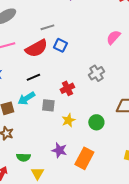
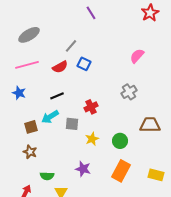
gray line: (47, 27) -> (71, 46), turned -32
red semicircle: (36, 48) -> (60, 67), size x0.7
gray cross: (96, 73) -> (129, 92), moved
orange rectangle: (84, 158) -> (121, 171), moved

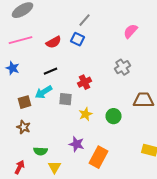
gray line: (71, 46) -> (84, 20), moved
orange rectangle: (121, 171) -> (98, 157), moved

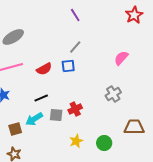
blue square: (78, 39) -> (68, 66), turned -32
gray square: (66, 99) -> (56, 115), moved

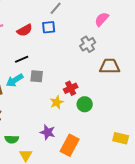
gray cross: (113, 94) -> (88, 44), moved
red cross: (75, 109) -> (71, 88), moved
brown trapezoid: (134, 127) -> (110, 66), moved

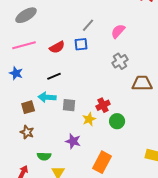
pink semicircle: (102, 19) -> (118, 31), moved
gray square: (37, 76) -> (69, 105), moved
cyan arrow: (15, 80) -> (47, 97), turned 36
purple star: (48, 132) -> (73, 141), moved

